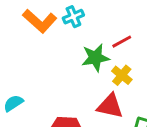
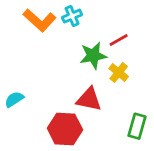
red triangle: (110, 106) -> (89, 99), moved

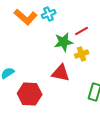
yellow cross: (119, 73) -> (82, 54), turned 32
red hexagon: (65, 129) -> (30, 94), moved

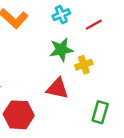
cyan cross: (49, 14) -> (61, 15), moved
red line: (82, 31) -> (94, 25), moved

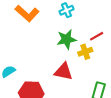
red line: (94, 25) -> (97, 36), moved

